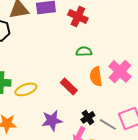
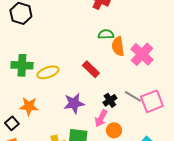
orange semicircle: (96, 76) -> (118, 46), moved
gray line: (108, 124) -> (133, 96), moved

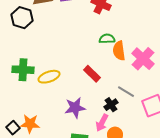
gray line: (133, 96) -> (126, 92), moved
orange star: (29, 106) -> (30, 124), moved

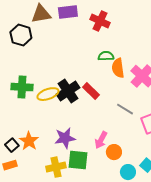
black cross: (111, 105) -> (68, 91), moved, size x1.6
purple star: (75, 108) -> (65, 138), moved
orange star: (30, 124) -> (29, 141), turned 30

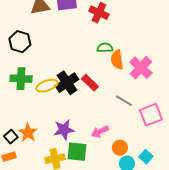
black hexagon: (21, 35) -> (20, 42), moved
pink arrow: (101, 140) -> (100, 132), turned 36
orange circle: (114, 152) -> (120, 148), moved

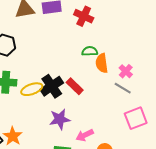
pink cross: (141, 68) -> (126, 71), size x0.6
gray line: (124, 101) -> (123, 88), moved
purple star: (64, 130) -> (60, 119), moved

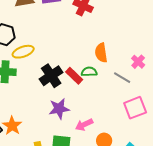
green semicircle: (90, 51) -> (89, 72), moved
pink cross: (126, 71) -> (138, 62), moved
yellow ellipse: (32, 89) -> (23, 52), moved

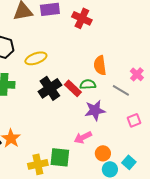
yellow ellipse: (23, 52) -> (36, 58), moved
pink square: (135, 108) -> (134, 120), size x0.6
purple star: (59, 109) -> (95, 110), moved

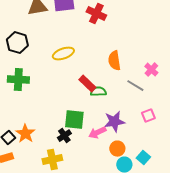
yellow ellipse: (36, 58) -> (63, 54), moved
green semicircle: (88, 84) -> (98, 92), moved
black cross: (50, 88) -> (64, 136), moved, size x0.6
purple star: (95, 110) -> (114, 122), moved
green square: (60, 157) -> (74, 120), moved

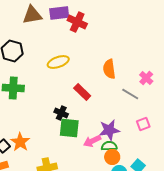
red cross: (96, 14) -> (77, 22), moved
green semicircle: (98, 92) -> (109, 146), moved
black cross: (64, 136) -> (61, 113), moved, turned -32

